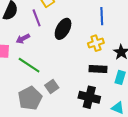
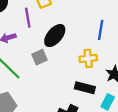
gray square: (52, 87) -> (40, 57), moved

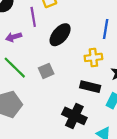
gray square: (40, 57) -> (46, 71), moved

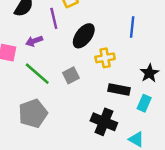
yellow cross: (93, 57) -> (105, 58), moved

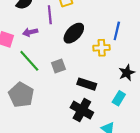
yellow cross: (105, 58) -> (102, 48), moved
black rectangle: (119, 90) -> (87, 84), moved
gray pentagon: (33, 113) -> (21, 95), turned -30

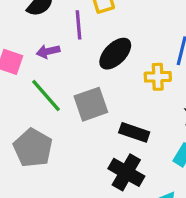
gray square: (58, 66) -> (91, 104), size x1.5

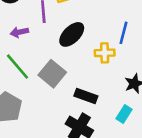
gray square: (91, 104) -> (52, 74), turned -32

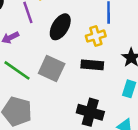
black rectangle: (86, 96) -> (92, 65), moved

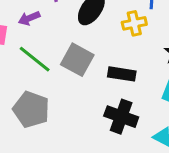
black rectangle: (92, 65) -> (122, 74), moved

